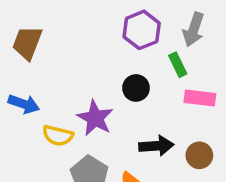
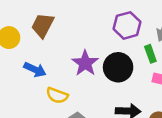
black circle: (136, 88) -> (118, 67), size x1.5
purple star: (95, 118) -> (85, 63), moved

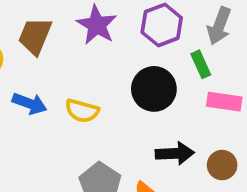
purple star: (85, 63) -> (97, 25), moved
yellow semicircle: (57, 95) -> (82, 111), moved

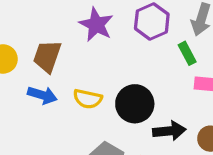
brown trapezoid: (35, 36) -> (47, 56), moved
black circle: (154, 89) -> (135, 104), moved

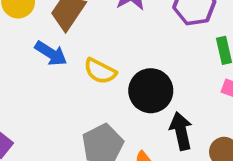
black arrow: (169, 131) -> (181, 131), turned -112

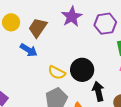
yellow semicircle: (100, 71) -> (57, 73), moved

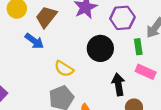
black circle: (82, 70) -> (100, 48), moved
black arrow: (98, 91) -> (118, 84), moved

